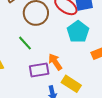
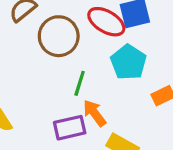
green line: (25, 43) -> (80, 83), moved, turned 63

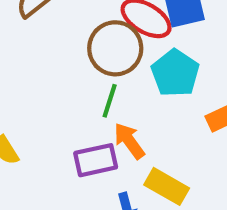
brown circle: (59, 36) -> (115, 48), moved

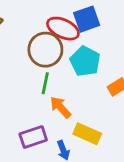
purple rectangle: (96, 160) -> (33, 137), moved

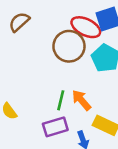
green line: (45, 83) -> (61, 100), moved

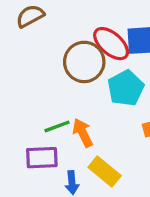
green line: (61, 100) -> (57, 126), turned 42

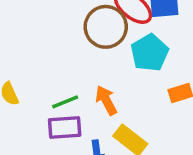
green line: (57, 126) -> (65, 102), moved

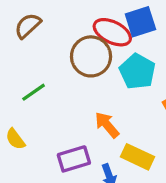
green line: (65, 102) -> (34, 92), moved

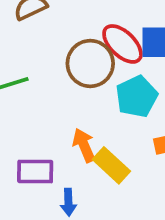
yellow rectangle: (138, 157) -> (111, 165), moved

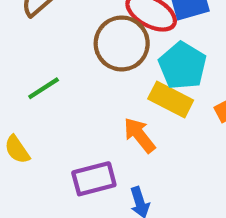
yellow rectangle: (111, 165) -> (171, 99), moved

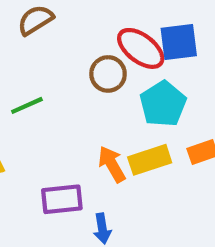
brown circle: (122, 43) -> (108, 74), size x0.7
yellow rectangle: (171, 99) -> (150, 160), moved, turned -54

